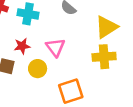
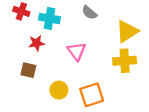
red star: (22, 46) -> (37, 43), moved
yellow circle: (38, 69) -> (59, 90), moved

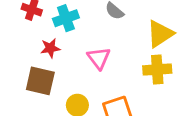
cyan cross: (49, 18) -> (66, 18), turned -30
brown square: (28, 70) -> (40, 81), size x1.5

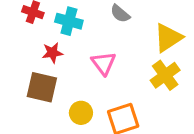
cyan cross: (66, 18) -> (69, 21), turned 35
yellow cross: (157, 70) -> (165, 75), turned -32

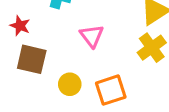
red star: (52, 53) -> (20, 26), moved, turned 30

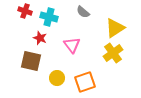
red star: (20, 26) -> (40, 38), moved

